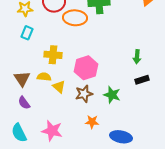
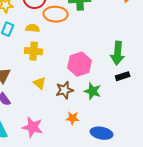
green arrow: (137, 57) -> (118, 53), size x1.6
pink hexagon: (86, 68) -> (80, 64), moved
yellow semicircle: (44, 77) -> (33, 28), moved

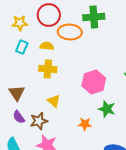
brown star: (65, 90) -> (39, 121), moved
orange star: (73, 118) -> (85, 124), moved

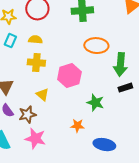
orange ellipse: (70, 32) -> (96, 46), moved
pink hexagon: (94, 82) -> (69, 76), moved
orange star: (85, 124) -> (77, 126), moved

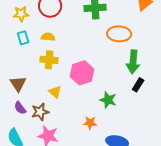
cyan rectangle: (10, 41) -> (23, 38), turned -40
orange ellipse: (96, 46) -> (119, 34), moved
black rectangle: (125, 88) -> (138, 85), turned -40

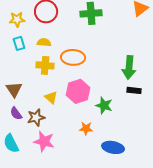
orange ellipse: (119, 34) -> (73, 57), moved
pink hexagon: (82, 73) -> (78, 91), moved
black rectangle: (138, 85) -> (134, 90), turned 64

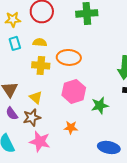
yellow triangle: (51, 97) -> (36, 97), moved
green star: (104, 105) -> (100, 105), turned -30
orange star: (86, 128) -> (71, 127), moved

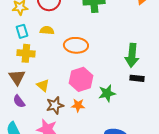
yellow cross: (41, 65) -> (26, 53), moved
brown star: (32, 117) -> (55, 105), moved
orange star: (71, 127) -> (78, 105), moved

